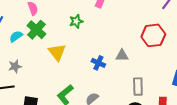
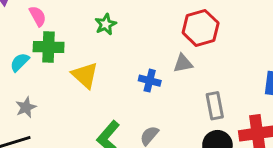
green cross: (36, 30) -> (49, 47), turned -30
red hexagon: (153, 35) -> (201, 28), moved

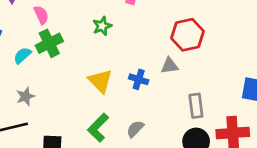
green cross: (49, 47) -> (49, 43), turned -32
yellow triangle: (85, 75) -> (100, 81), moved

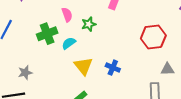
pink semicircle: (41, 15) -> (67, 15), moved
cyan semicircle: (22, 55) -> (69, 43), moved
gray triangle: (170, 66) -> (168, 69), moved

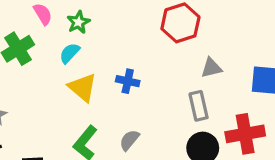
cyan semicircle: (69, 43) -> (70, 53), moved

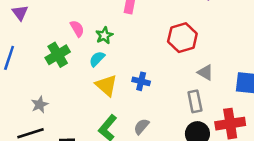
gray triangle: (211, 68) -> (205, 73), turned 42

